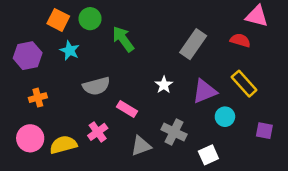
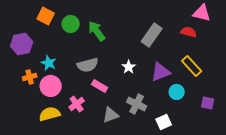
green circle: (90, 19) -> (71, 24), moved
cyan star: (70, 50) -> (49, 63), moved
gray semicircle: (96, 86) -> (88, 65), moved
pink circle: (30, 138) -> (51, 86), moved

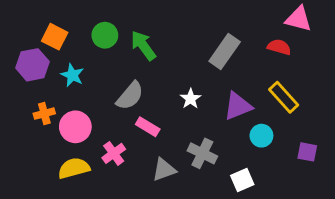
orange square: (46, 16) -> (55, 37), moved
cyan star: (49, 63) -> (72, 75), moved
gray semicircle: (88, 65) -> (130, 96), turned -35

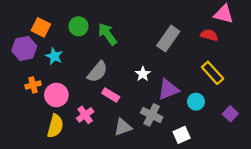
purple triangle: (238, 106) -> (168, 89), moved
purple square: (307, 152) -> (230, 114), turned 32
yellow semicircle: (74, 168) -> (55, 126), turned 120

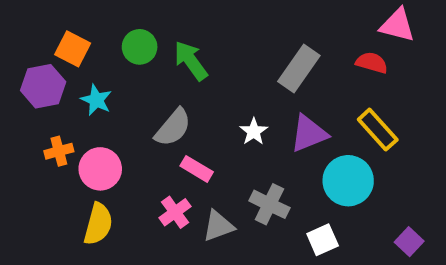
purple triangle: (168, 89) -> (309, 133), moved
cyan circle: (196, 102) -> (348, 181), size x1.6
purple square: (230, 114) -> (409, 242), moved
pink cross: (85, 115) -> (175, 212), moved

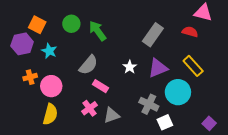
gray cross: (269, 204) -> (149, 104), moved

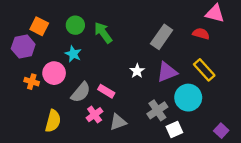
cyan star: (49, 51) -> (73, 54), moved
gray semicircle: (88, 65) -> (81, 92), moved
orange cross: (30, 77) -> (32, 82), turned 32
pink circle: (51, 86) -> (54, 73), moved
gray cross: (149, 104) -> (157, 110), turned 30

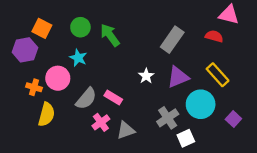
yellow semicircle: (53, 121) -> (46, 114), moved
purple square: (221, 131) -> (233, 119), moved

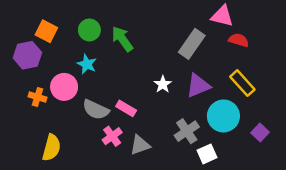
pink triangle: (229, 15) -> (222, 16), moved
gray semicircle: (86, 99) -> (96, 110), turned 75
yellow semicircle: (46, 114) -> (51, 148), moved

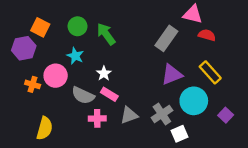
white star: (163, 84) -> (104, 73), moved
pink cross: (112, 136) -> (97, 118), turned 35
gray triangle: (140, 145) -> (129, 115), moved

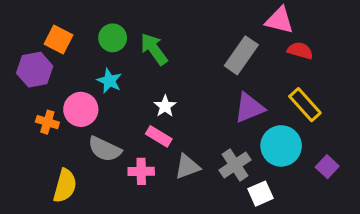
white star: (104, 73) -> (165, 106), moved
gray semicircle: (83, 95) -> (105, 149), moved

